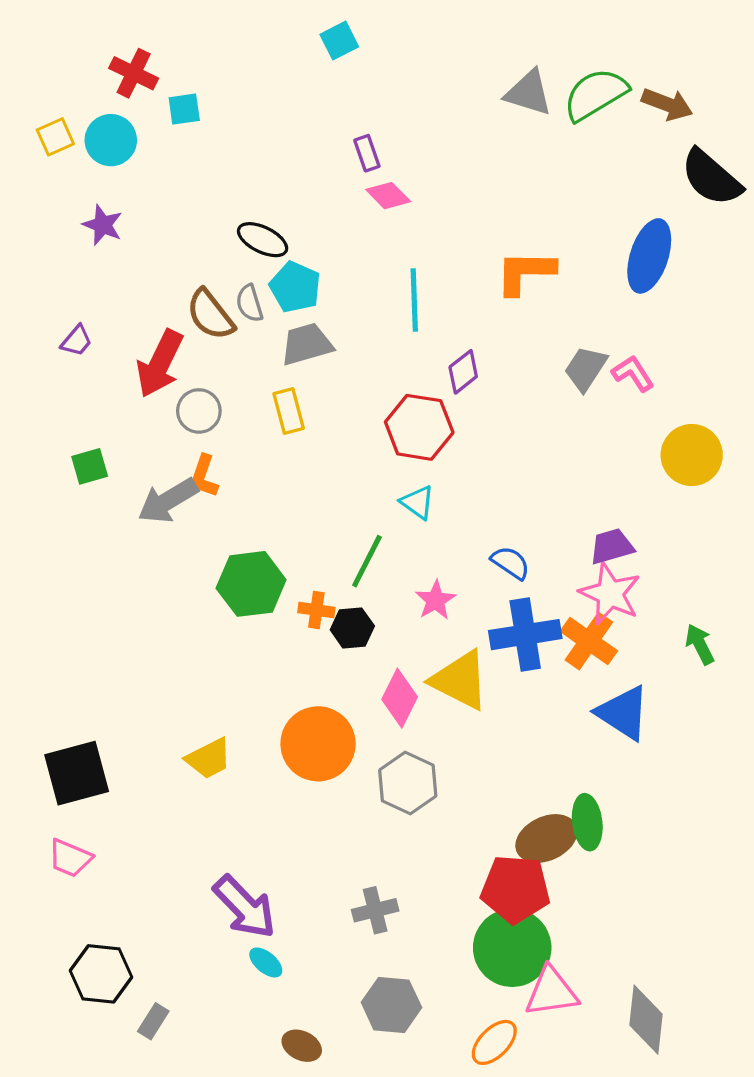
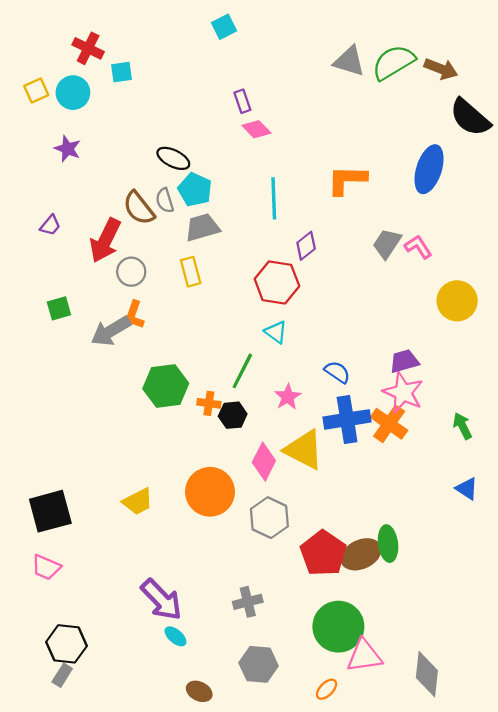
blue triangle: (623, 713) -> (467, 489), moved, size x0.6
red pentagon: (515, 889) -> (323, 553), moved, turned 30
gray rectangle: (153, 1021) -> (62, 675), moved
orange ellipse: (494, 1042) -> (327, 689), size x0.7

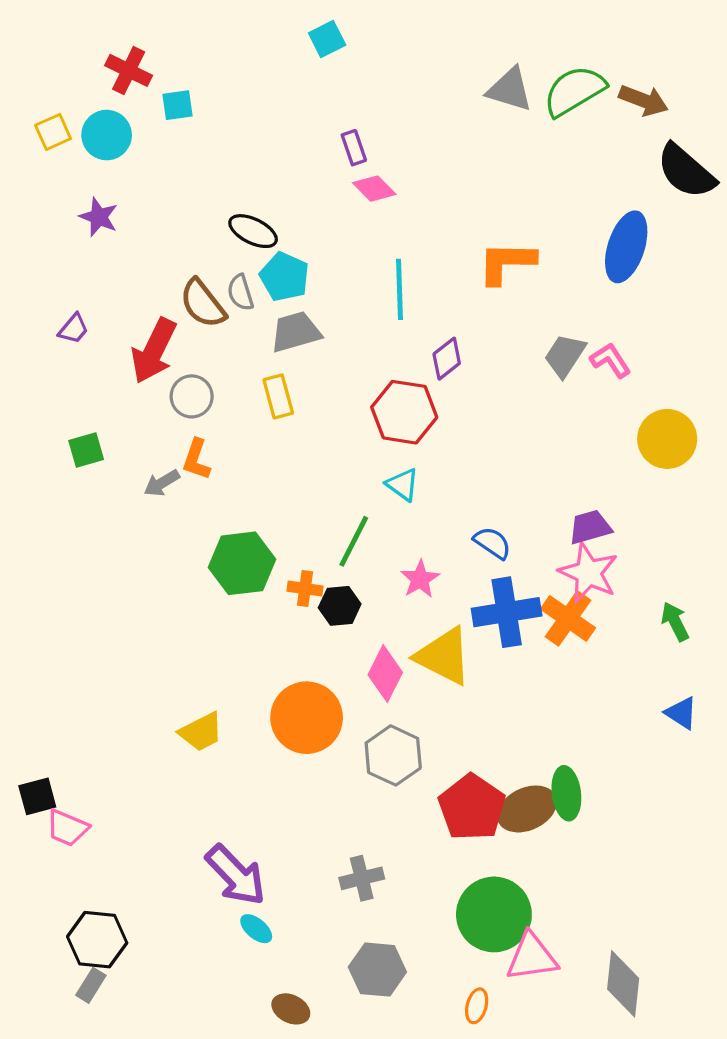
gray arrow: (111, 331) -> (162, 483), size x0.6
black square: (50, 511) -> (37, 796), moved, size x0.6
orange ellipse: (327, 689) -> (477, 1006), turned -30

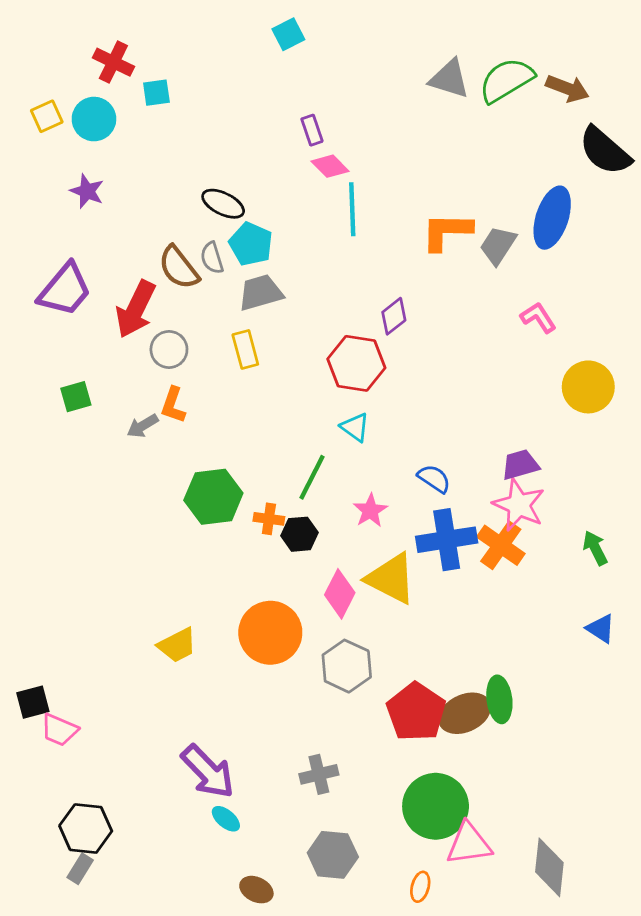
cyan line: (399, 289) -> (352, 209), moved
purple trapezoid: (74, 329) -> (65, 290), size x2.0
gray trapezoid: (565, 355) -> (498, 245), moved

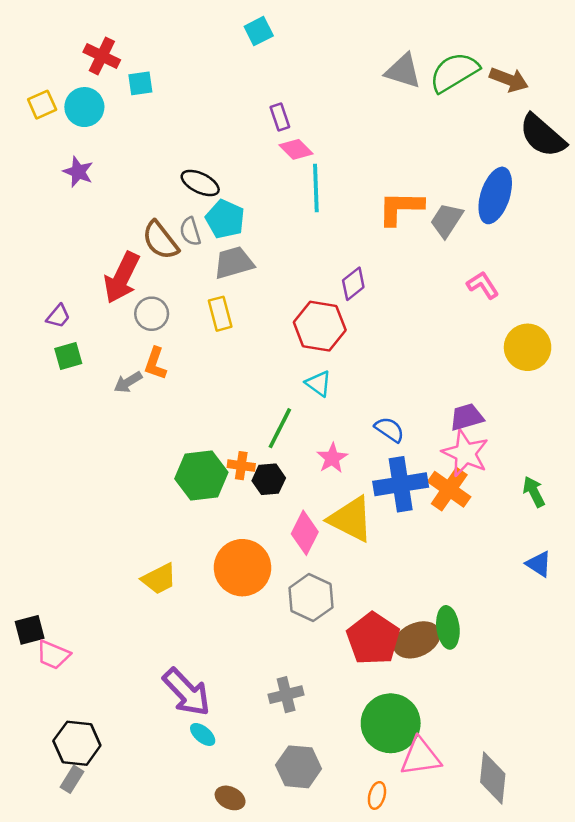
purple trapezoid: (65, 290) -> (58, 316), moved, size x0.5
green hexagon: (213, 497) -> (201, 476), moved

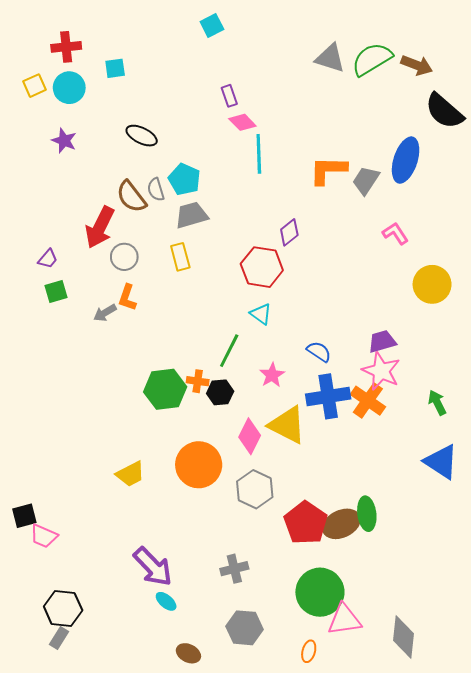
red cross: (102, 56) -> (66, 47), moved, turned -32
black ellipse: (200, 183) -> (142, 136), moved
blue triangle: (539, 564) -> (441, 462), size x1.6

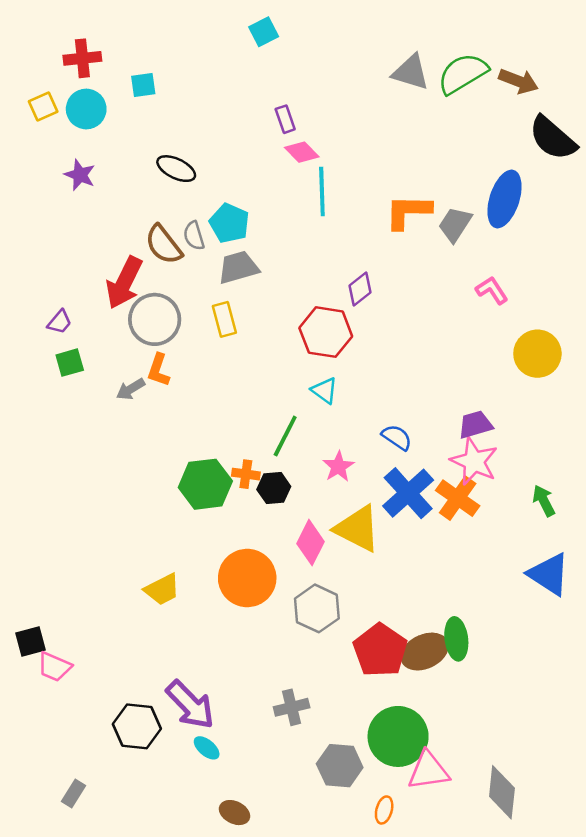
gray circle: (124, 257) -> (155, 319), size x1.5
blue cross: (328, 396) -> (408, 493), turned -33
black hexagon: (63, 608) -> (137, 726), moved
gray hexagon: (245, 628) -> (340, 766), moved

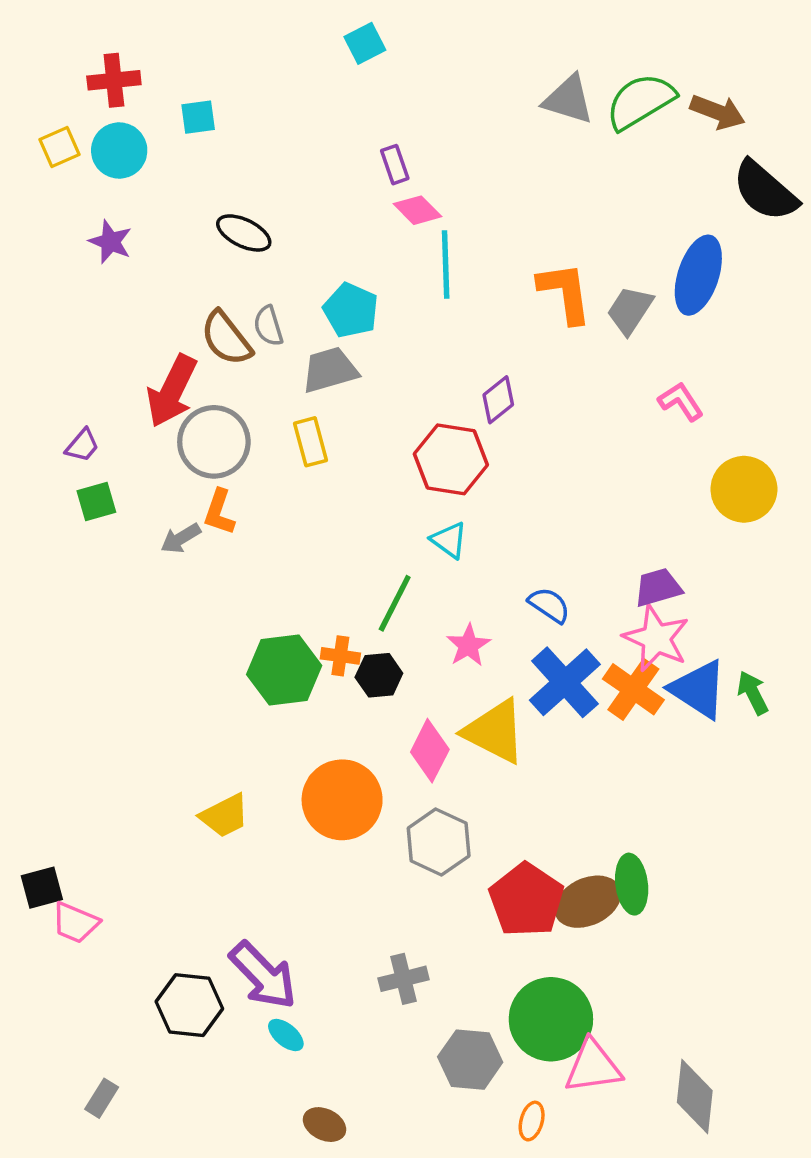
orange L-shape: (408, 212) -> (565, 293), turned 81
cyan pentagon: (229, 223) -> (351, 310), moved
blue triangle: (549, 574) -> (698, 689), moved

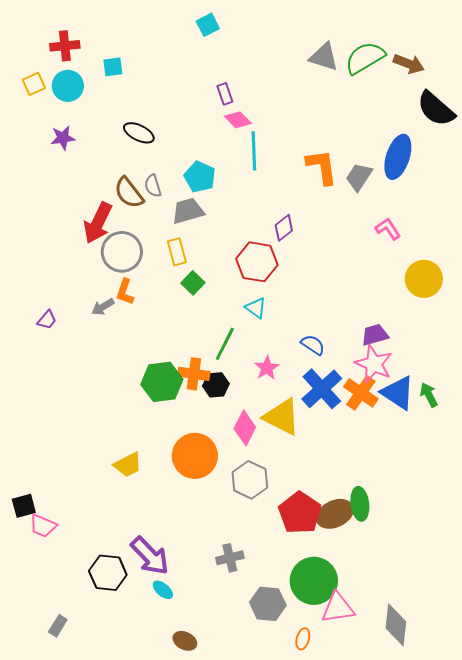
purple star: (110, 242) -> (63, 138), turned -30
purple trapezoid: (82, 445) -> (47, 320), moved
green square: (96, 501) -> (193, 283), moved, turned -30
orange cross: (340, 656) -> (194, 374), size x1.4

